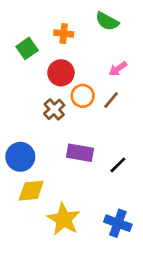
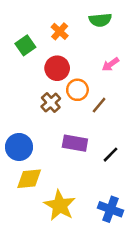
green semicircle: (107, 21) -> (100, 20), turned -35
orange cross: (64, 34) -> (60, 31), turned 36
brown line: (111, 100) -> (99, 105), moved

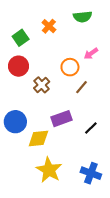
red circle: (57, 68) -> (19, 66), moved
orange circle: (77, 90) -> (70, 67), moved
purple rectangle: (75, 143) -> (62, 119), turned -30
yellow diamond: (29, 179) -> (38, 139), moved

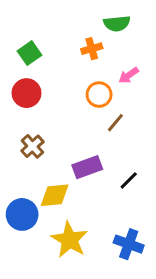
orange cross: (49, 26) -> (92, 49), moved, turned 32
brown cross: (42, 85) -> (32, 146), moved
blue circle: (15, 122) -> (22, 214), moved

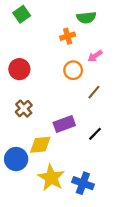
green square: (29, 53) -> (22, 14), moved
brown line: (115, 123) -> (94, 92), moved
blue cross: (129, 244) -> (83, 183), moved

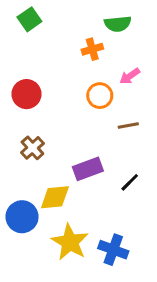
brown line: (94, 92) -> (128, 125), turned 40

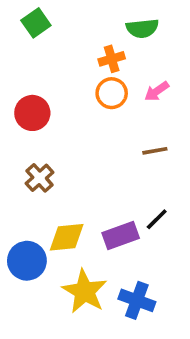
orange circle: (100, 96) -> (112, 93), moved
purple rectangle: (88, 169) -> (121, 236), moved

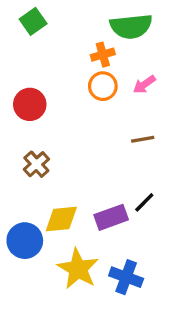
green semicircle: (142, 28) -> (131, 26), size x1.4

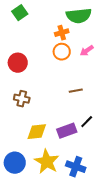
brown line: (143, 139) -> (76, 91), moved
brown cross: (36, 164) -> (22, 99), turned -35
blue circle: (25, 241) -> (15, 163), moved

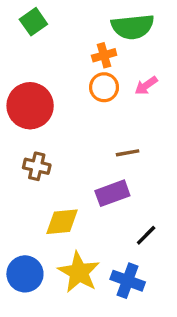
red circle: (18, 63) -> (30, 106), size x1.4
black line: (87, 122) -> (146, 235), moved
purple rectangle: (67, 131) -> (112, 193), moved

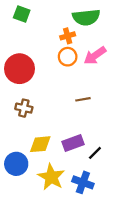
green square: (33, 22) -> (22, 14), turned -35
pink arrow: (146, 86) -> (95, 56), size x1.5
purple rectangle: (112, 193) -> (73, 143), moved
blue circle: (25, 274) -> (16, 164), moved

